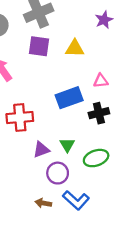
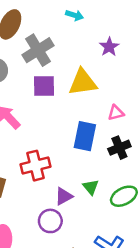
yellow triangle: (75, 48) -> (83, 82), size x1.4
blue rectangle: (69, 98) -> (85, 136), turned -50
purple circle: (58, 173) -> (50, 221), moved

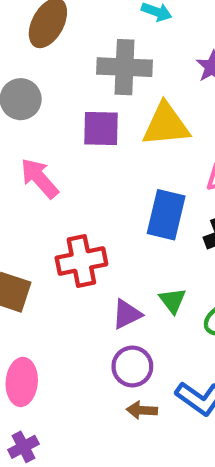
gray cross: (38, 50) -> (125, 67), moved, turned 32
purple circle: (50, 221) -> (132, 366), moved

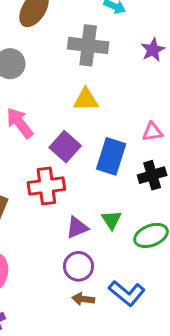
yellow triangle: (166, 125) -> (86, 99), moved, size x0.7
purple square: (101, 128) -> (65, 147), moved, turned 36

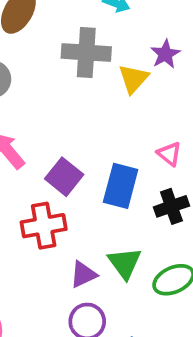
yellow triangle: (86, 99) -> (133, 79), moved, turned -44
pink triangle: (152, 132) -> (169, 154), turned 50
green triangle: (111, 220) -> (125, 263), size x1.4

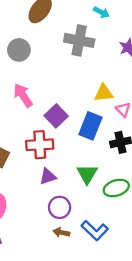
yellow triangle: (133, 79) -> (104, 93), moved, turned 36
purple triangle: (83, 274) -> (48, 176), moved

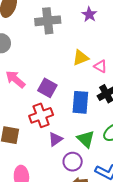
blue rectangle: (90, 126) -> (80, 102), moved
green triangle: (87, 174) -> (86, 139), moved

